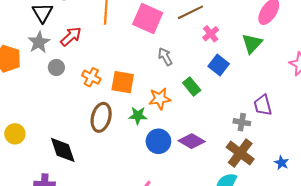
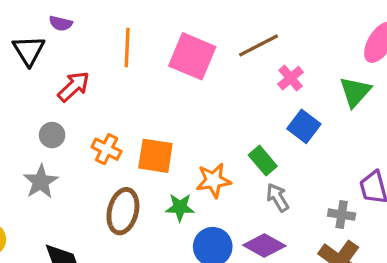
gray star: (39, 42) -> (41, 182), moved
gray arrow: (165, 57) -> (278, 197), moved

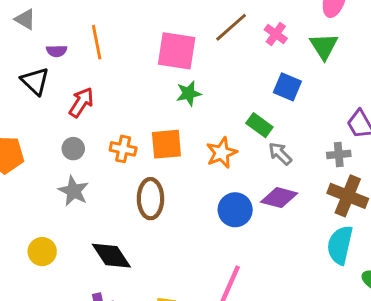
orange line: (127, 47) -> (97, 42), moved
pink cross: (291, 78) -> (276, 34), moved
green star: (180, 207) -> (189, 93), moved

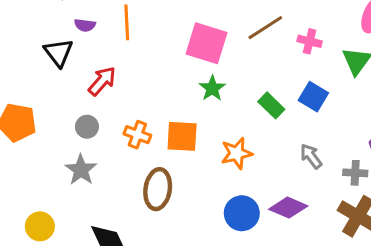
pink cross: (276, 34) -> (310, 41), turned -30
green star: (189, 93) -> (212, 88), turned -30
green rectangle: (259, 125) -> (271, 105), moved
gray arrow: (280, 154) -> (311, 156), moved

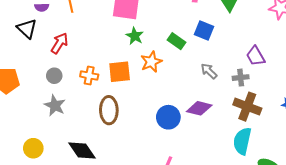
orange star: (237, 153) -> (151, 62), moved

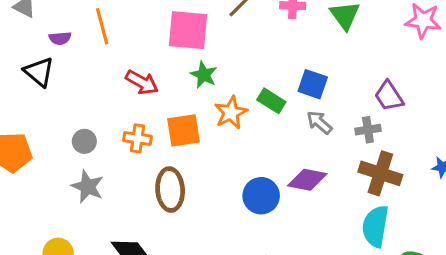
blue square: (204, 31) -> (313, 84), moved
green rectangle: (176, 41) -> (271, 101), moved
red arrow: (59, 43) -> (142, 82), moved, turned 90

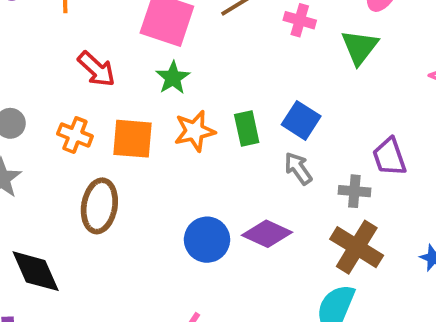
green rectangle: (271, 101) -> (247, 129), turned 32

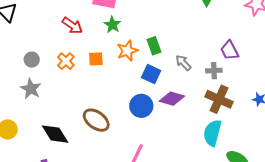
blue square: (301, 120) -> (151, 74), moved
orange cross: (75, 135) -> (66, 61), turned 30
orange square: (133, 139) -> (96, 59), size x0.7
brown ellipse: (99, 206) -> (96, 120), moved, turned -56

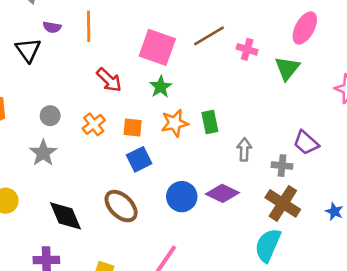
purple trapezoid: (230, 50) -> (306, 143), turned -30
gray arrow: (183, 63) -> (244, 150), turned 36
blue square: (151, 74) -> (139, 159), moved, turned 30

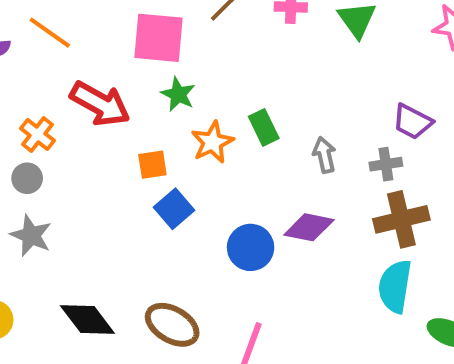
orange line: (89, 26) -> (50, 33), turned -40
red arrow: (109, 80) -> (100, 104), size x1.4
orange cross: (94, 124) -> (38, 135), moved
brown cross: (283, 203) -> (401, 219), turned -32
brown ellipse: (121, 206) -> (172, 325), moved

